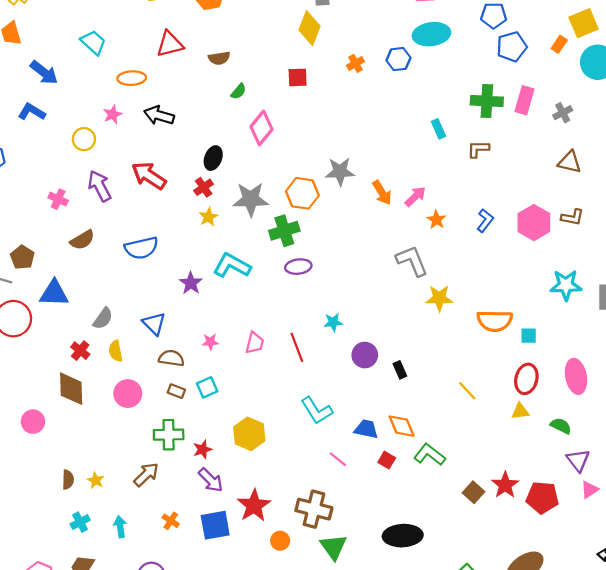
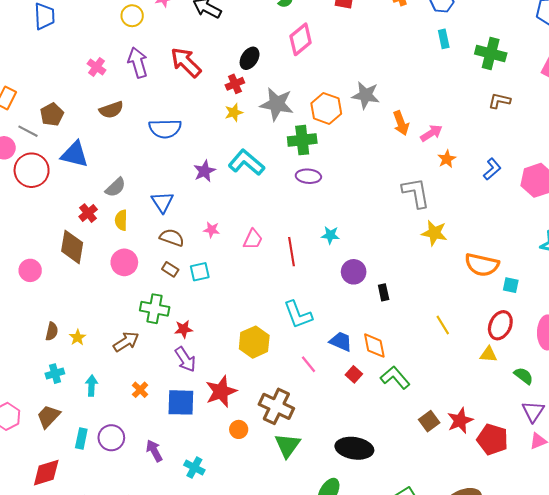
green cross: (487, 101) -> (491, 53), moved
cyan rectangle: (438, 129) -> (444, 39), moved
yellow hexagon: (249, 434) -> (254, 342), moved

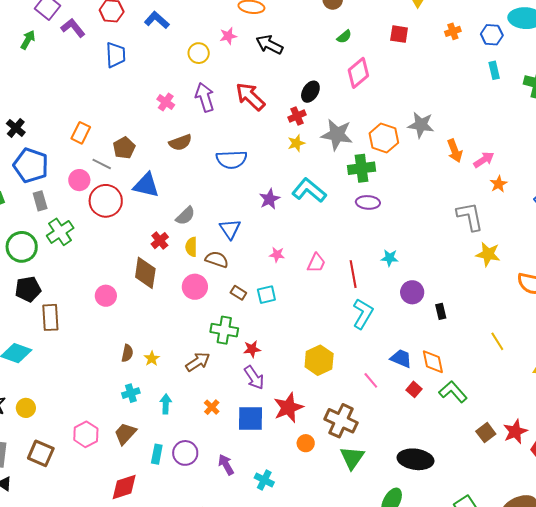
brown semicircle: (172, 238) -> (217, 259), moved
cyan L-shape: (298, 315) -> (363, 314), moved, turned -128

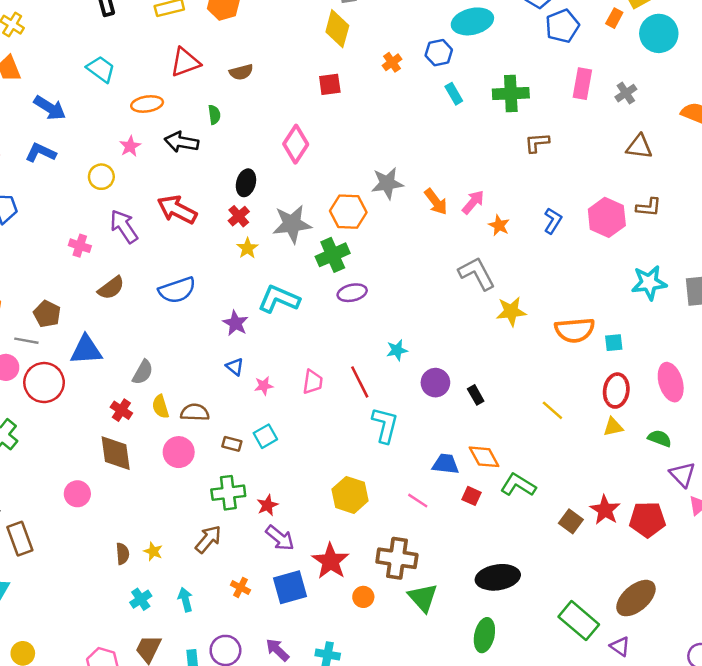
green semicircle: (344, 37) -> (214, 115), moved, turned -42
blue triangle: (230, 229) -> (235, 367), moved, size x0.7

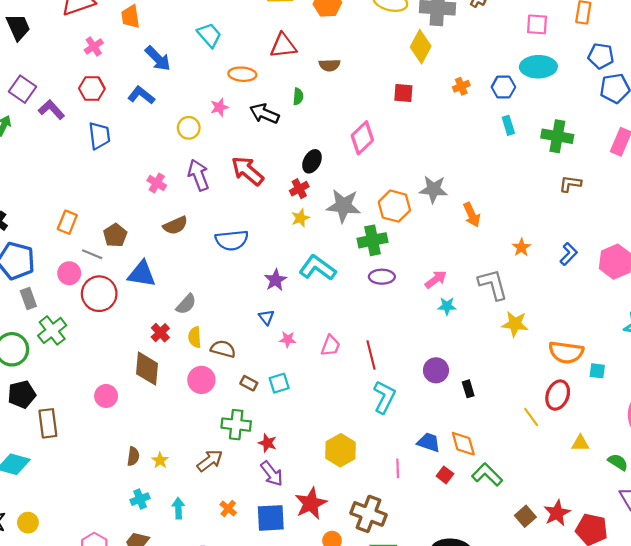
pink arrow: (473, 202) -> (436, 279), moved
cyan star: (397, 350) -> (447, 306), moved
red ellipse: (616, 391) -> (558, 395), moved
pink line: (418, 501) -> (398, 468), turned 42
red star: (267, 505) -> (267, 443), turned 30

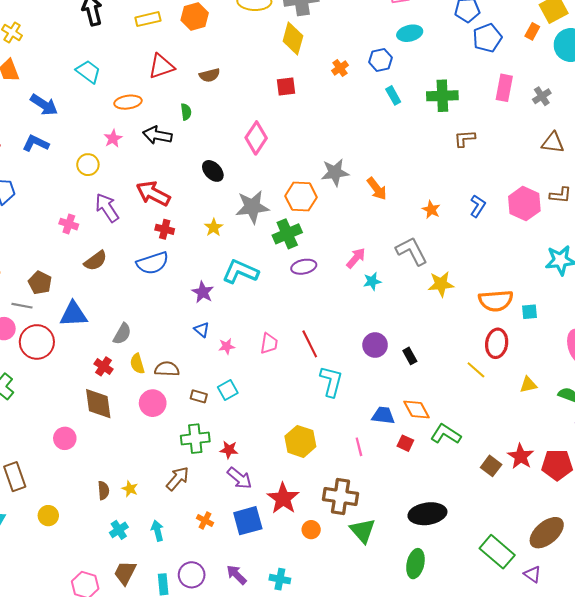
cyan ellipse: (538, 67) -> (410, 33), size x0.7
black ellipse: (312, 161) -> (213, 171), turned -60
red cross: (299, 189) -> (165, 229), moved, turned -36
yellow circle: (28, 523) -> (48, 516), moved

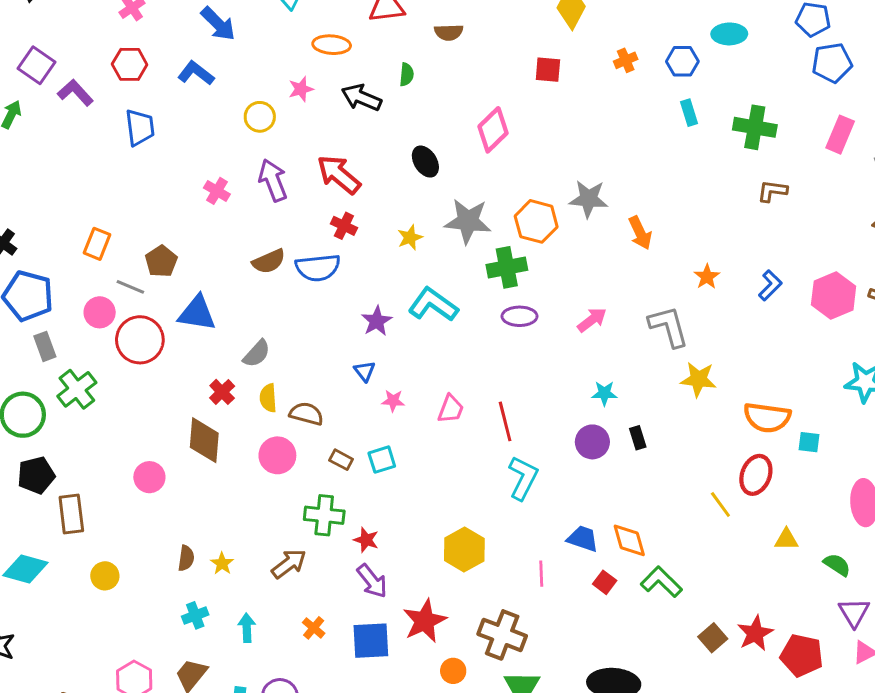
brown semicircle: (96, 261) -> (269, 261), moved
cyan star: (372, 281) -> (604, 393), moved
black rectangle: (410, 356) -> (638, 438), moved

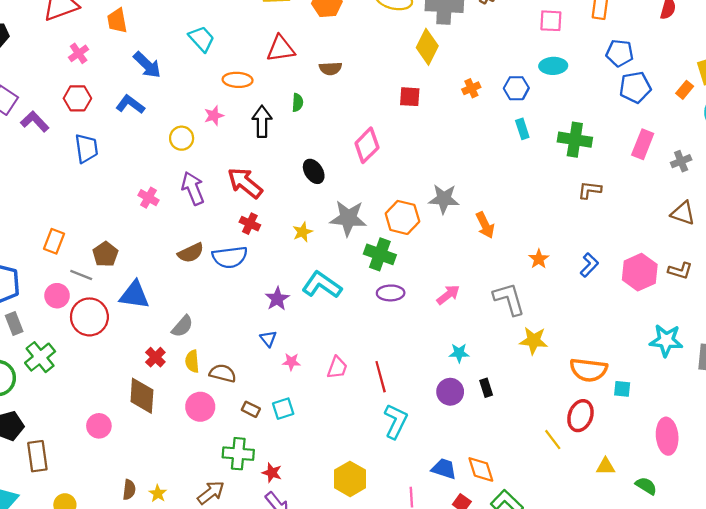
black arrow: (361, 98) -> (262, 121), turned 68
green cross: (507, 267) -> (380, 254), turned 32

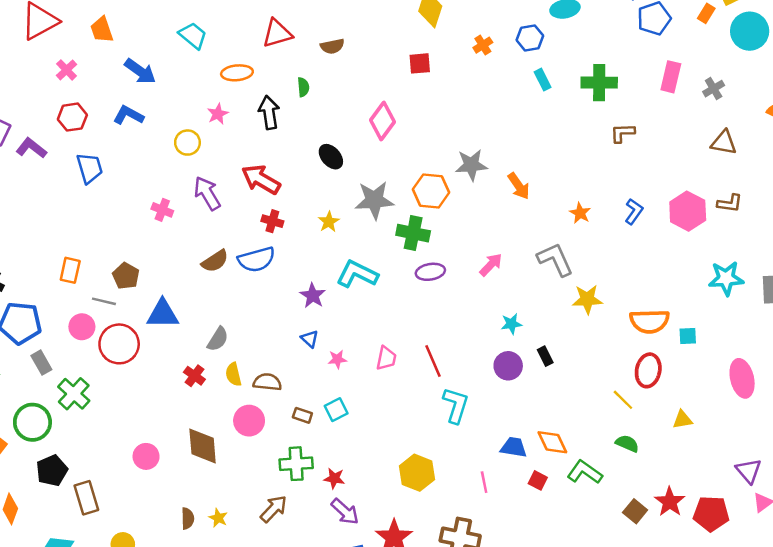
brown diamond: (142, 396) -> (203, 446), moved
green semicircle: (646, 486) -> (627, 444), moved

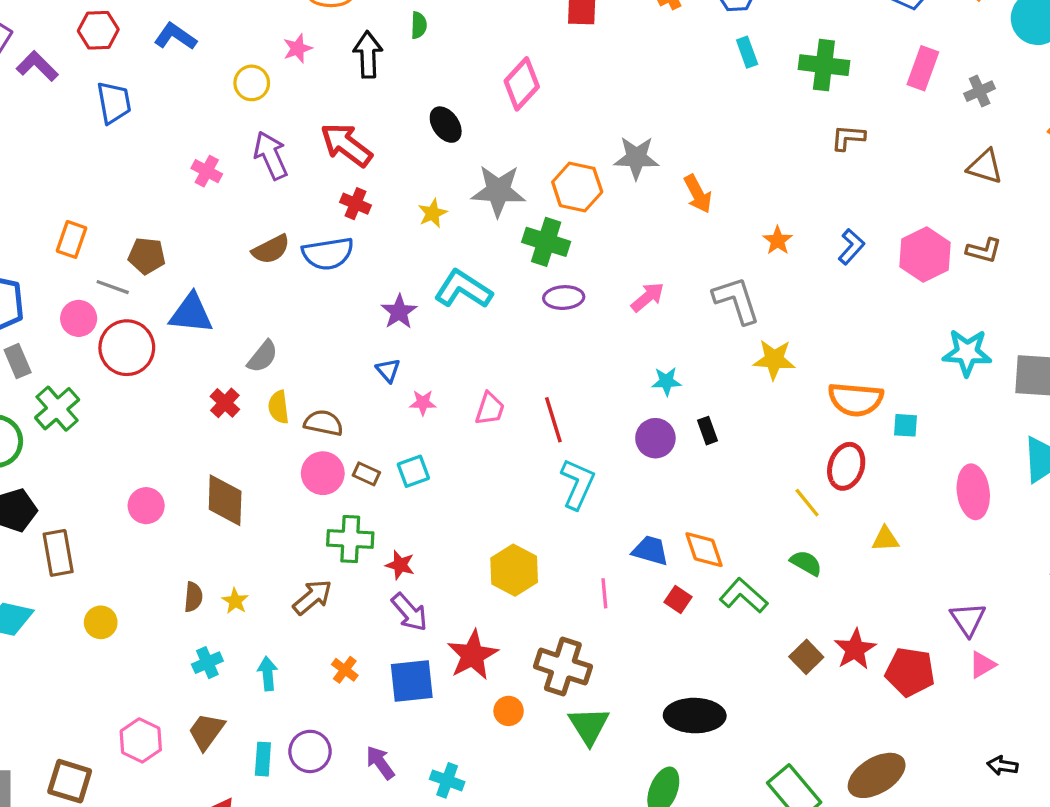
brown pentagon: (126, 276) -> (147, 256), turned -30
pink circle: (249, 421) -> (323, 473), moved

